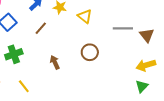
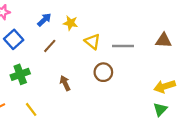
yellow triangle: (85, 16) -> (92, 42), moved
gray line: (123, 28) -> (123, 46), moved
brown triangle: (147, 35) -> (164, 40), moved, turned -49

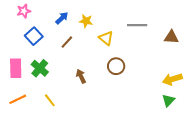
gray line: (123, 46) -> (137, 25), moved
green cross: (20, 74) -> (40, 68), turned -30

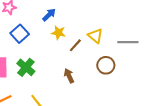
yellow star: (86, 21) -> (58, 33), moved
gray line: (137, 25) -> (128, 42), moved
brown line: (67, 42) -> (75, 45), moved

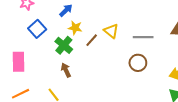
brown circle: (106, 65) -> (138, 63), moved
green cross: (26, 67) -> (64, 45), moved
brown arrow: (69, 76) -> (66, 70), moved

